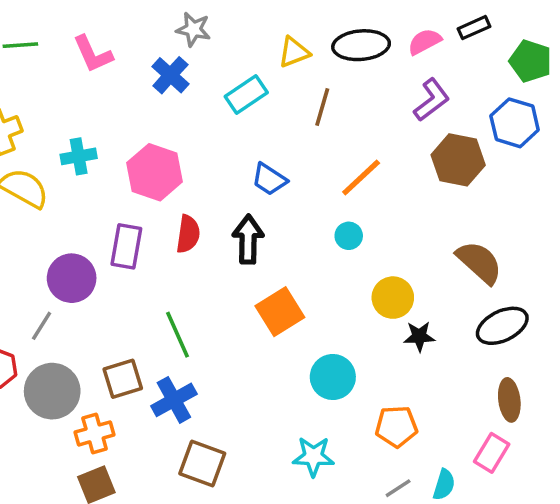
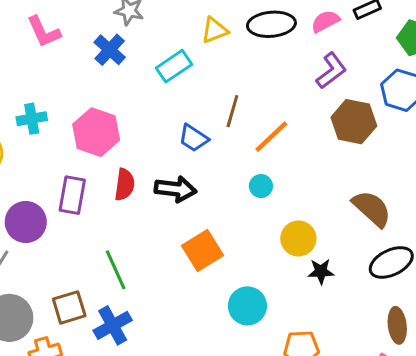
brown line: (322, 107) -> (232, 111), moved
black arrow: (248, 239) -> (176, 189), turned 96

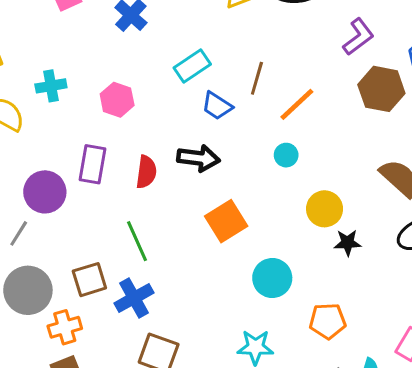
cyan rectangle: (174, 66) -> (192, 66), moved
pink hexagon: (96, 132) -> (117, 100), size x0.7
red semicircle: (125, 185) -> (146, 172), moved

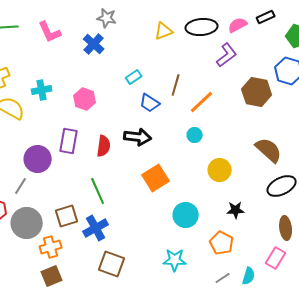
purple L-shape: (358, 37) -> (227, 55), moved
cyan rectangle: (192, 66) -> (134, 77), size x0.7
black star: (348, 243) -> (236, 210), moved
orange pentagon: (328, 321) -> (222, 243), turned 30

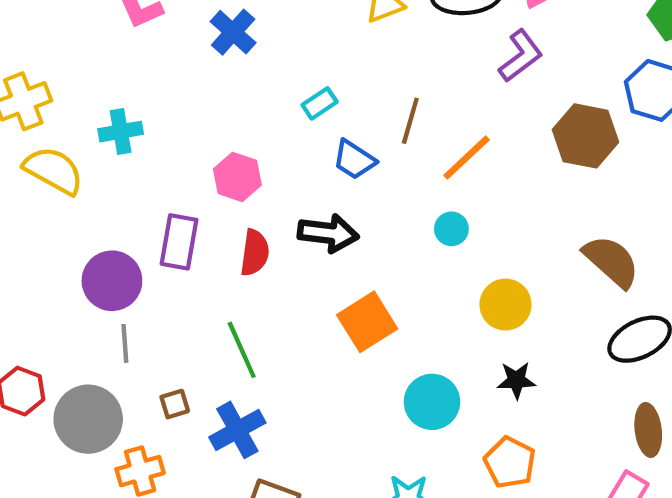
pink hexagon: (85, 99) -> (237, 177), moved
gray line: (21, 186) -> (125, 343), moved, turned -36
black star: (236, 210) -> (516, 380), moved
brown square: (67, 216) -> (175, 404), size x0.6

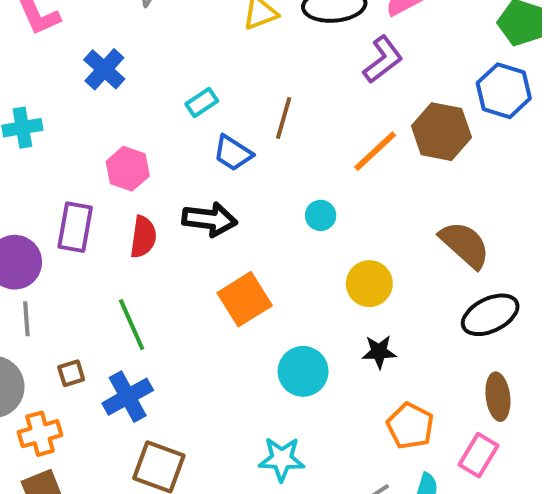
blue cross: (233, 32) -> (104, 69), moved
orange line: (467, 158) -> (375, 151), moved
orange pentagon: (510, 462) -> (410, 426), moved

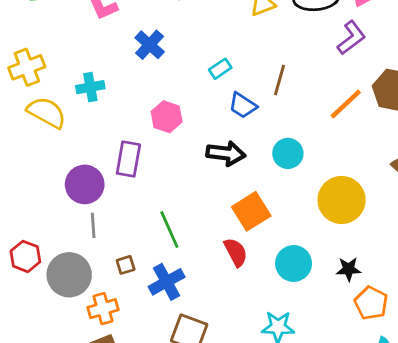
cyan circle: (321, 215) -> (288, 153), moved, size x1.4
red semicircle: (143, 237) -> (236, 252), moved, turned -36
yellow circle: (369, 284) -> (342, 200), size x1.4
black star: (379, 352) -> (349, 269), moved

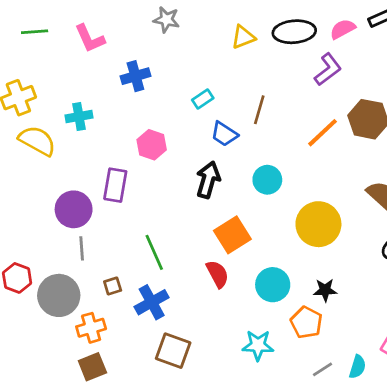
blue cross: (150, 45) -> (135, 76), turned 32
black arrow: (226, 153) -> (208, 180), turned -81
orange pentagon: (371, 303) -> (306, 322), moved

